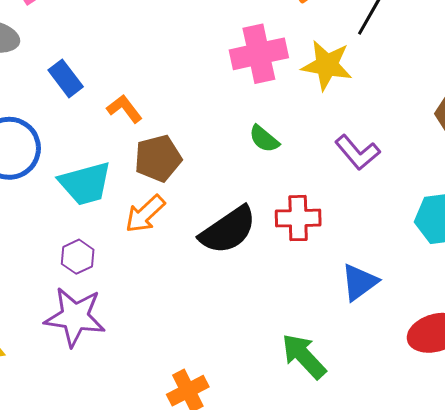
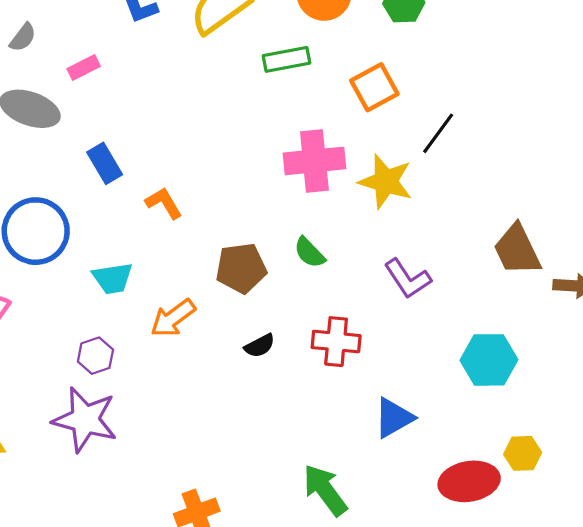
brown pentagon: (158, 158) -> (241, 268), moved
cyan trapezoid: (85, 184) -> (113, 278), size x0.7
black semicircle: (228, 230) -> (260, 346), size x0.5

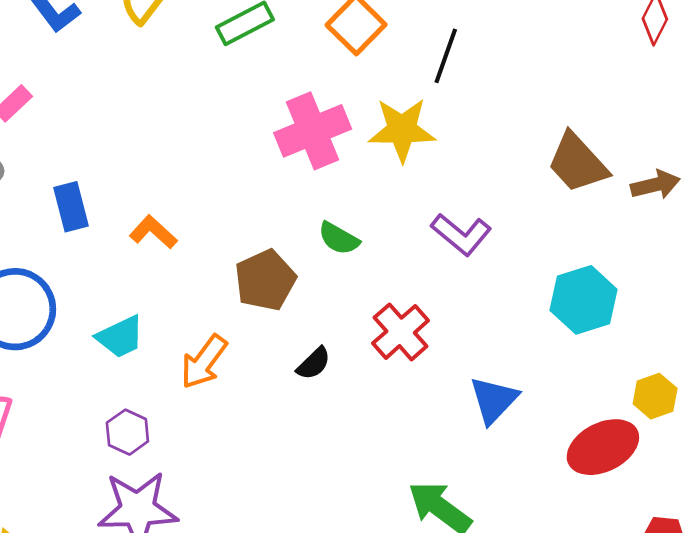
blue rectangle: (105, 163) -> (71, 207), turned 33
red cross: (336, 342) -> (401, 332), turned -30

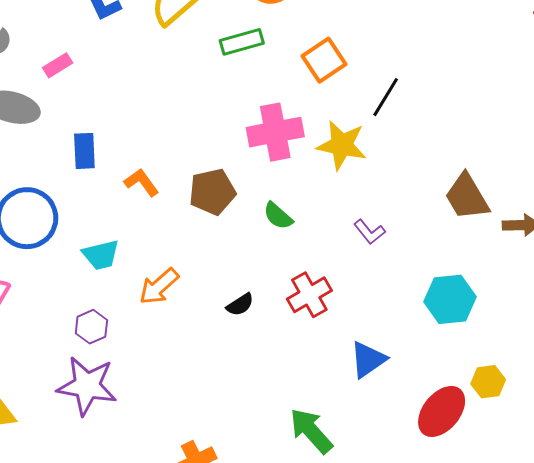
purple L-shape: (461, 234) -> (369, 232), size x0.7
brown pentagon: (265, 280) -> (212, 192), moved
red ellipse: (603, 447) -> (442, 411), turned -36

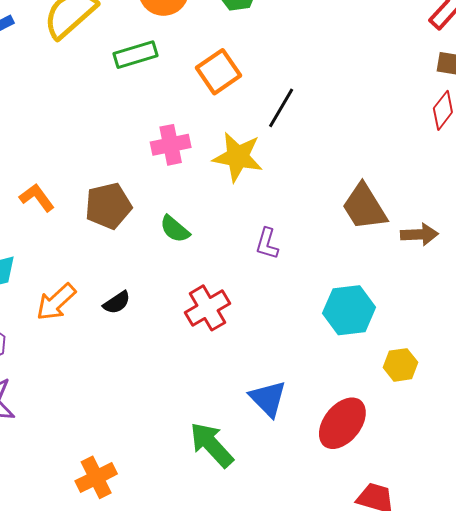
pink cross: (275, 132) -> (171, 145), size x0.7
purple L-shape: (369, 232) -> (267, 244), turned 56
black semicircle: (240, 305) -> (117, 303), moved
blue triangle: (368, 360) -> (268, 399), moved, turned -39
yellow hexagon: (488, 382) -> (400, 365), moved

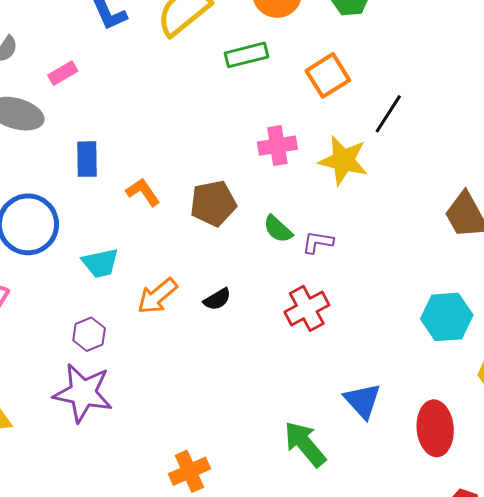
purple L-shape: (267, 244) -> (318, 242), moved, turned 80
red ellipse: (342, 423) -> (435, 428), turned -46

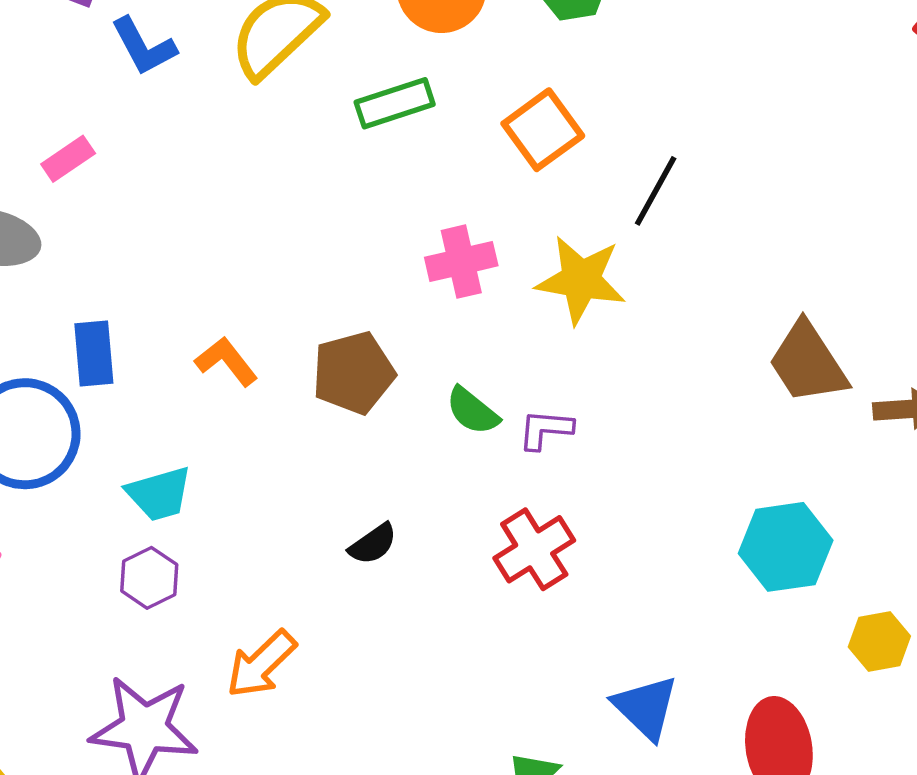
blue rectangle: (87, 159) -> (94, 353), moved
orange arrow: (157, 296) -> (261, 664), moved
purple hexagon: (89, 334) -> (149, 578), moved

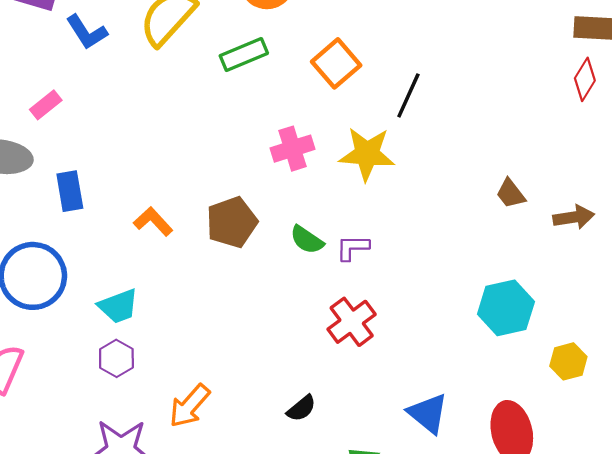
blue rectangle: (94, 353) -> (70, 191), moved
brown trapezoid: (808, 363) -> (511, 194), size x0.6
black semicircle: (373, 544) -> (301, 408), moved

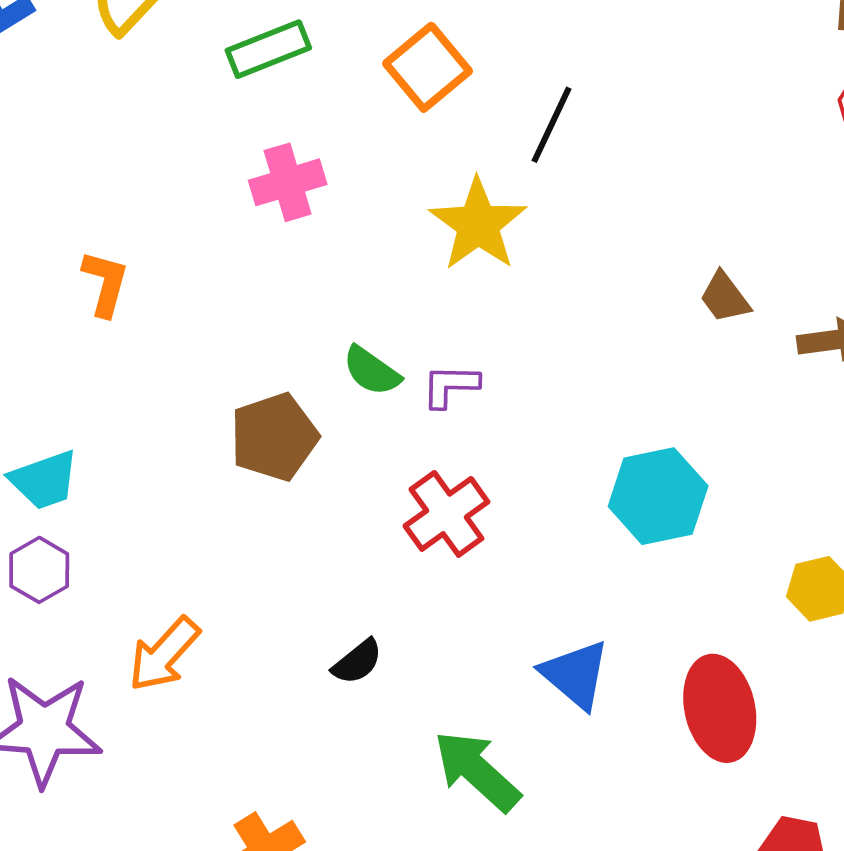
pink cross: (293, 149) -> (288, 182), moved
yellow star: (367, 154) -> (478, 224), turned 30
orange L-shape: (153, 222) -> (105, 283), moved, turned 57
brown pentagon: (232, 222) -> (274, 437), moved
cyan hexagon: (506, 308) -> (658, 496), moved

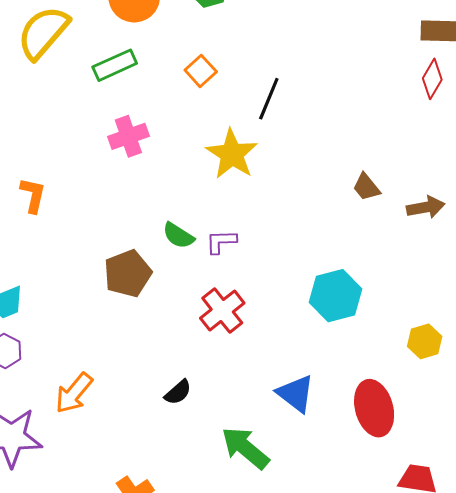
orange square: (427, 67) -> (201, 71), size x0.7

